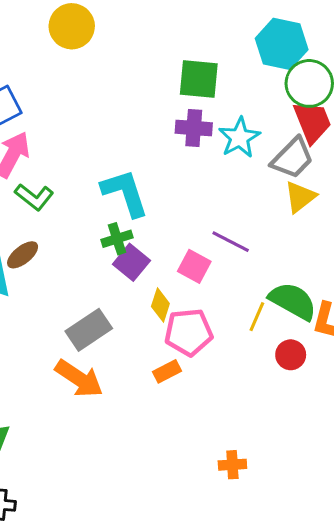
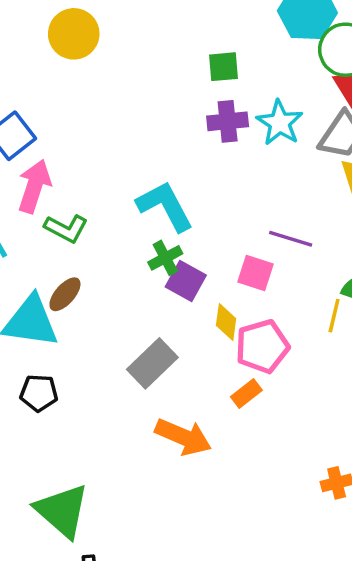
green square: (199, 79) -> (223, 67), size x0.7
orange arrow: (79, 379) -> (183, 437), moved

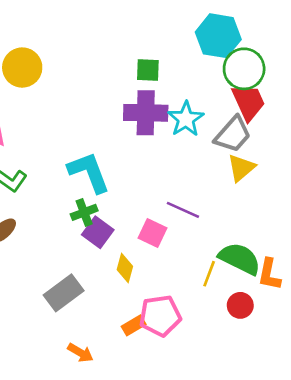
yellow circle: (74, 34) -> (22, 68), moved
purple cross: (228, 121) -> (146, 113), size x1.4
pink pentagon: (262, 346) -> (160, 316), moved
orange arrow: (183, 437) -> (80, 353), size x0.6

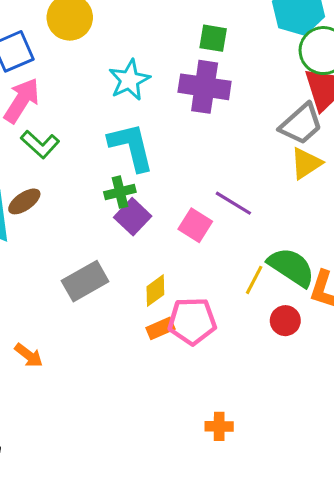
cyan star: (186, 119) -> (129, 80), moved
yellow diamond: (125, 268) -> (155, 291), moved, turned 32
orange arrow: (80, 353) -> (29, 355), moved

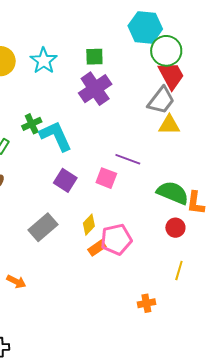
cyan star: (129, 80) -> (44, 61), moved
purple cross: (205, 87) -> (95, 89), turned -32
yellow triangle: (306, 163) -> (169, 125), turned 45
green cross: (120, 192) -> (32, 124), moved
yellow line: (254, 280) -> (179, 271), moved

